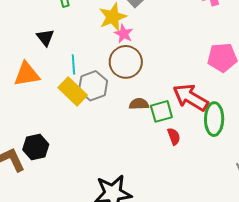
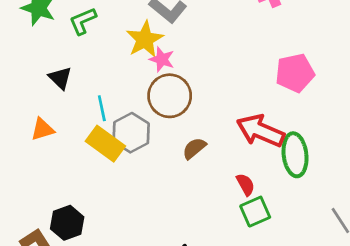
orange triangle: (27, 74) -> (42, 129), size x0.7
brown semicircle: (139, 104) -> (194, 148), turned -30
green square: (161, 111) -> (255, 212), moved

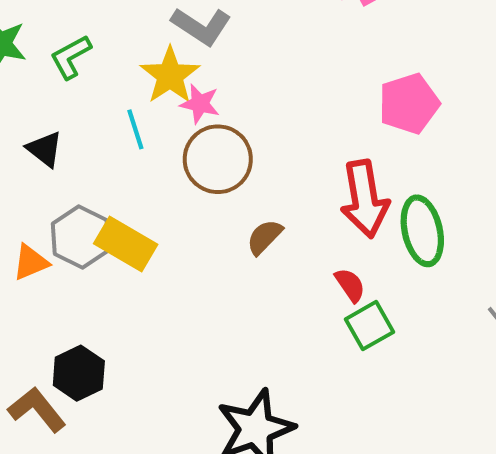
cyan line: (102, 108) -> (135, 129), moved
orange triangle: (42, 129) -> (31, 262), moved
red arrow: (260, 131) -> (365, 199), turned -117
gray hexagon: (131, 133) -> (81, 237), moved

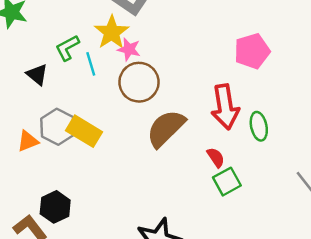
green L-shape: (71, 57) -> (67, 48), moved
green ellipse: (422, 231) -> (259, 126), size x0.7
brown semicircle: (264, 237) -> (166, 128), size x1.8

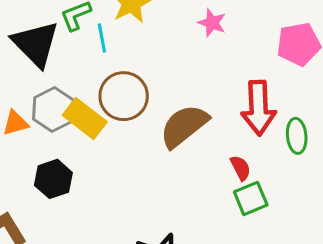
pink star: (129, 49) -> (212, 23), moved
black triangle: (37, 75) -> (36, 44), size x1.8
brown circle: (139, 82) -> (124, 96), moved
black hexagon: (55, 207) -> (53, 179), moved

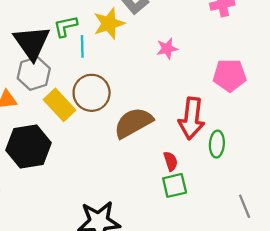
pink star: (212, 23) -> (167, 49), turned 30
gray hexagon: (53, 110) -> (34, 73), moved
black hexagon: (53, 179) -> (28, 147), size x1.5

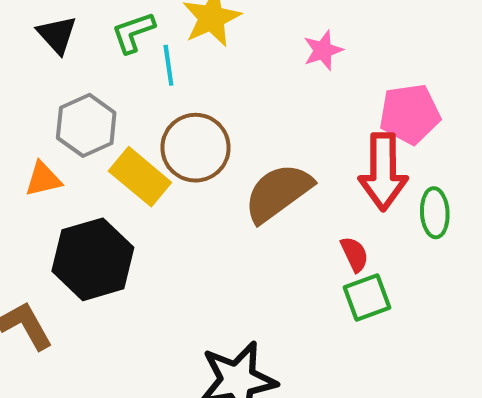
black triangle: (32, 43) -> (57, 35), moved, size x0.6
pink pentagon: (230, 75) -> (410, 114), moved

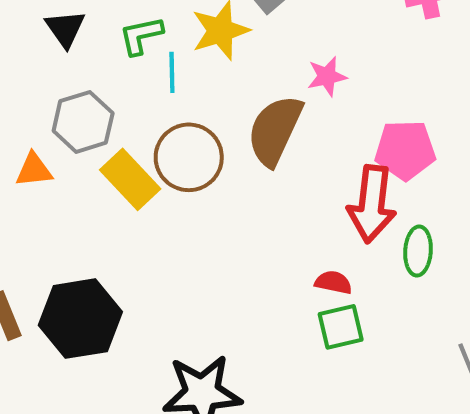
brown semicircle: (278, 193) -> (275, 130), moved, turned -36
red semicircle: (355, 254) -> (333, 282), turned -60
black hexagon: (93, 259) -> (80, 319), moved

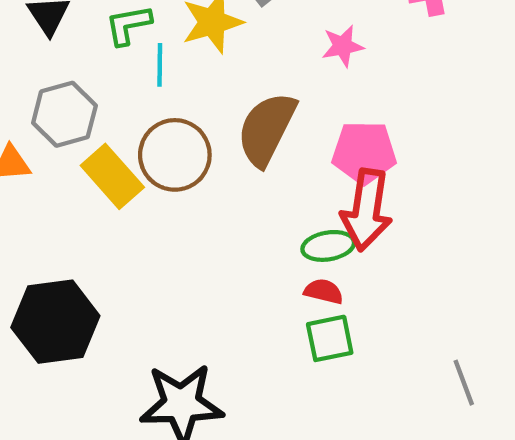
pink star: (327, 76) -> (343, 46), moved
pink pentagon: (405, 150) -> (364, 152), moved
green ellipse: (418, 251) -> (328, 246), moved, turned 75

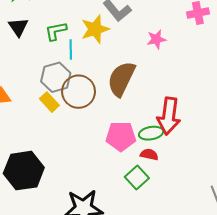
gray hexagon: (64, 114) -> (56, 77), moved
pink pentagon: (364, 152) -> (121, 136), moved
yellow rectangle: (112, 176) -> (49, 102), size x0.7
green square: (330, 338) -> (137, 177), moved, turned -30

